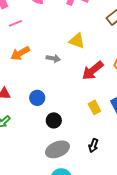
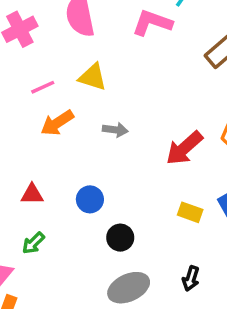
pink line: (15, 23) -> (43, 87), moved
yellow triangle: (77, 41) -> (93, 77), moved
yellow rectangle: (94, 107) -> (190, 212), turned -40

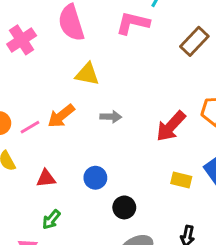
pink line: (43, 87) -> (30, 127), moved

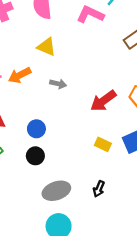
black circle: (124, 207) -> (35, 156), moved

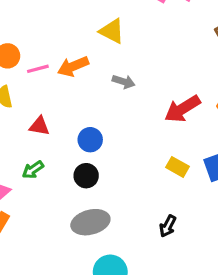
gray ellipse: (56, 191) -> (90, 222), moved

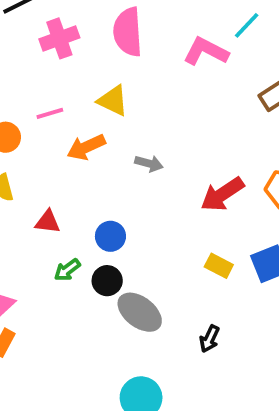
yellow triangle: (112, 31) -> (113, 101), moved
pink line: (38, 69) -> (50, 113), moved
green arrow: (33, 170) -> (67, 270), moved
gray ellipse: (90, 222) -> (140, 312), moved, turned 54

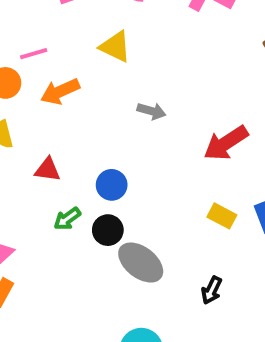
pink line: (50, 113) -> (34, 54), moved
orange arrow: (86, 147) -> (60, 91), moved

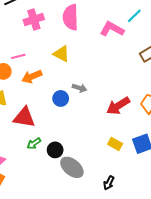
red triangle: (48, 170) -> (24, 117), size x1.6
blue circle: (112, 185) -> (61, 98), moved

